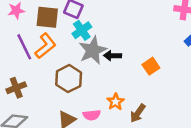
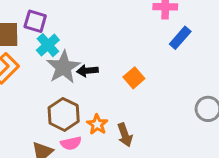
brown hexagon: (69, 79) -> (64, 114), moved
brown arrow: (138, 113) -> (125, 135), turned -48

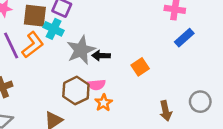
cyan cross: (48, 45) -> (54, 29), moved, turned -30
brown arrow: (125, 135) -> (166, 111), moved
pink semicircle: (71, 143) -> (96, 85), moved

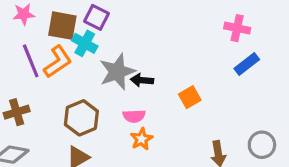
brown hexagon: (76, 91) -> (81, 118), moved

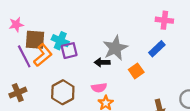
purple square: (97, 17) -> (69, 51), moved, turned -35
brown square: (62, 26) -> (35, 40), moved
blue rectangle: (247, 64) -> (157, 49), moved
gray star: (117, 72) -> (115, 48), moved

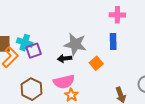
gray star: (115, 48) -> (75, 44), turned -30
blue rectangle: (157, 49) -> (113, 41), turned -42
pink semicircle: (99, 88) -> (64, 82), size x1.5

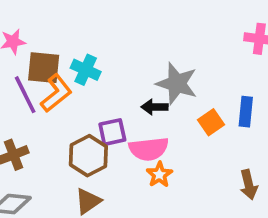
blue rectangle: (113, 41) -> (246, 112), moved
purple square: (34, 51) -> (112, 132), moved

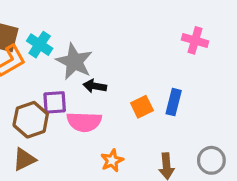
gray star: (177, 84) -> (74, 62), moved
orange star: (159, 175) -> (112, 161), moved

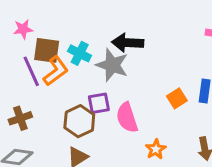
black arrow: (95, 86) -> (128, 43), moved, size x1.5
pink semicircle: (84, 122) -> (127, 118), turned 76

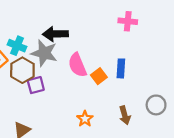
pink semicircle: (127, 118) -> (77, 65), moved
brown hexagon: (79, 121) -> (22, 70), moved

